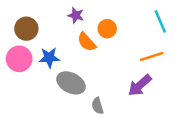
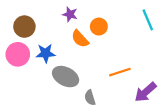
orange line: (152, 56) -> (120, 72), moved
purple arrow: (140, 85) -> (145, 92), moved

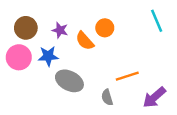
purple star: (70, 14) -> (60, 30), moved
gray semicircle: (90, 98) -> (107, 97), moved

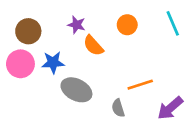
orange circle: (105, 28) -> (127, 25), moved
purple star: (60, 30) -> (76, 25), moved

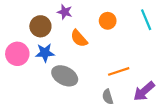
purple star: (76, 25) -> (65, 12), moved
brown circle: (28, 31) -> (40, 26), moved
gray semicircle: (118, 108) -> (108, 97), moved

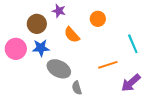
cyan line: (146, 20) -> (133, 44), moved
gray semicircle: (108, 97) -> (77, 88), moved

